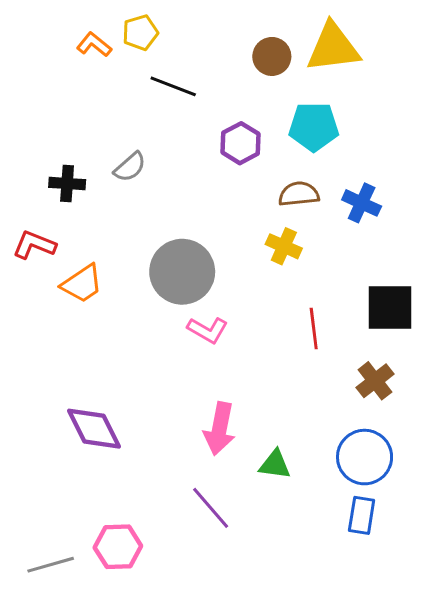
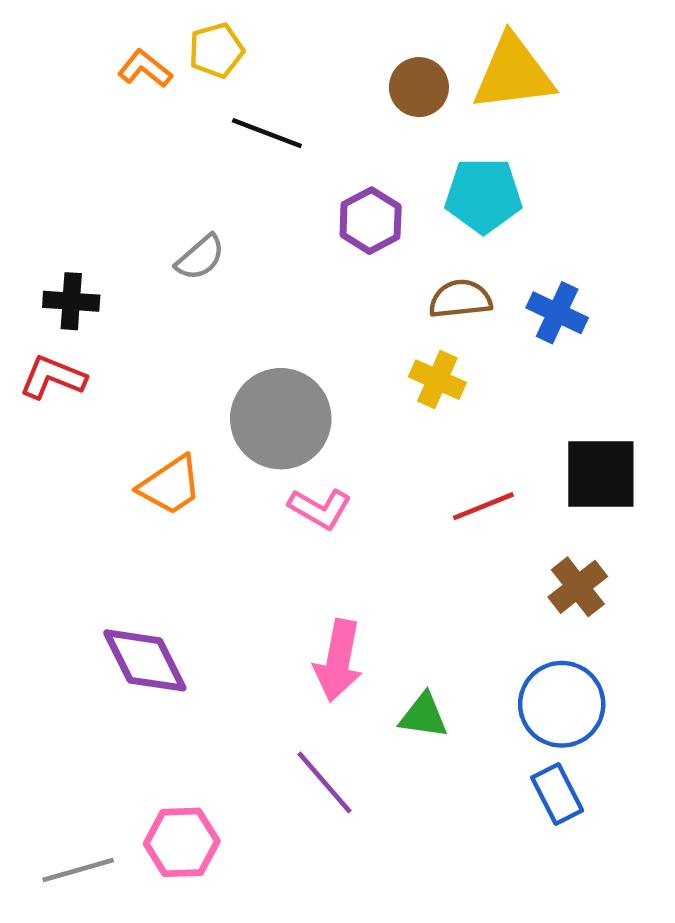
black cross: (67, 184) -> (71, 301), moved
orange trapezoid: (82, 284) -> (170, 485), moved
red line: (314, 329) -> (483, 506), turned 75
blue rectangle: (362, 515) -> (557, 794), turned -36

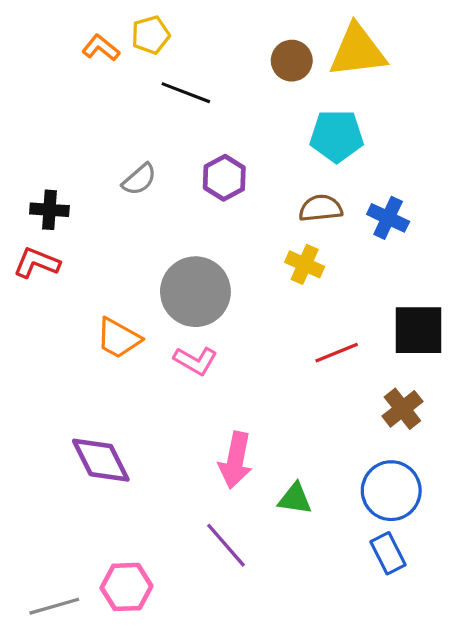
purple hexagon: (371, 221) -> (224, 178), moved
orange trapezoid: (170, 485) -> (118, 338), turned 63
pink L-shape: (320, 509) -> (195, 361), moved

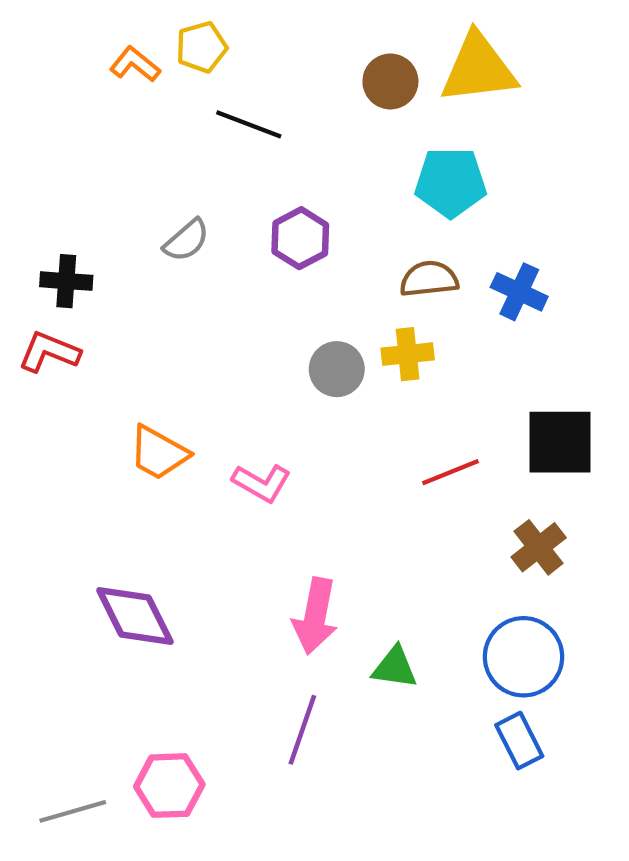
yellow cross: (305, 264) -> (408, 354), turned -30
gray circle: (195, 292) -> (337, 369), moved, size x0.6
purple line: (226, 545) -> (302, 730), turned 60

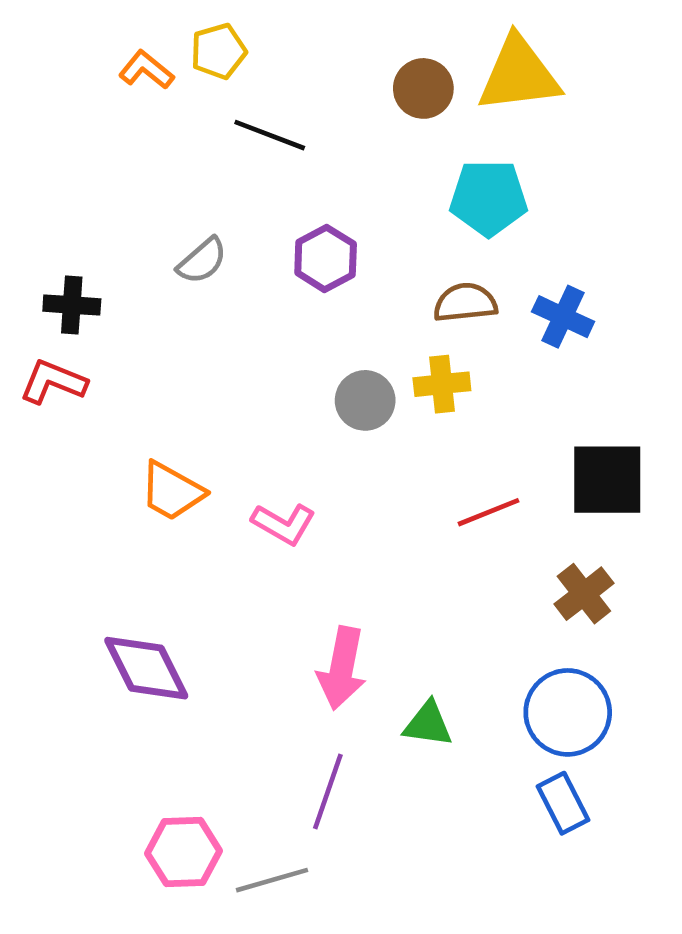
gray line: (73, 811) -> (272, 880), moved

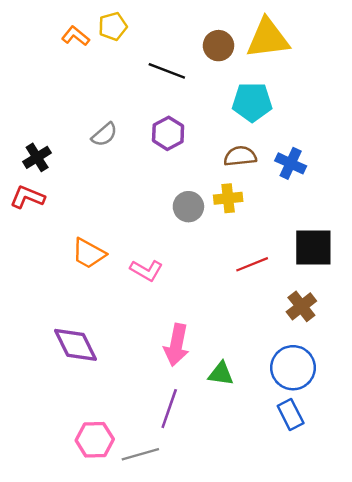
black line: (270, 135) -> (167, 71), moved
black cross: (72, 305) -> (37, 157), turned -36

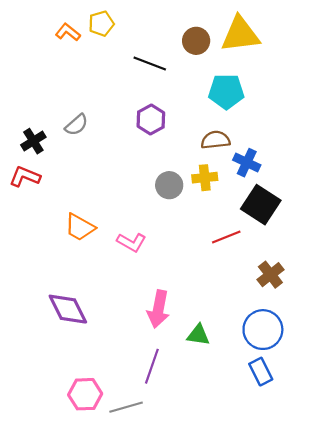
gray semicircle: (104, 135) -> (76, 125), moved
blue cross: (291, 163) -> (247, 163), moved
black square: (313, 248) -> (261, 205), moved, turned 33

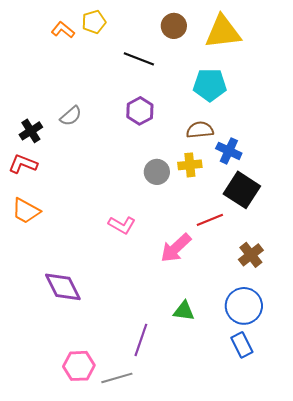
brown circle: (196, 41) -> (174, 26), moved
orange trapezoid: (80, 227) -> (26, 211), moved
pink arrow: (158, 309) -> (176, 248), moved, turned 36

